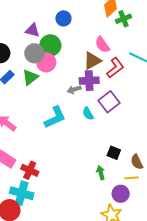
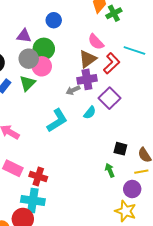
cyan semicircle: (88, 114) -> (90, 113), turned -104

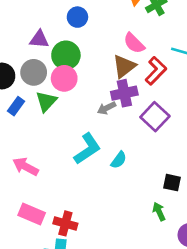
gray circle: (29, 59) -> (34, 72), moved
cyan semicircle: (90, 113) -> (119, 160), moved

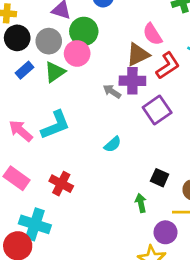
gray arrow: (106, 108) -> (112, 91), turned 48
cyan L-shape: (87, 149) -> (56, 125), moved
red cross: (65, 223) -> (61, 184), moved

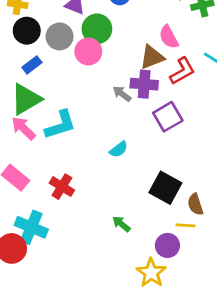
green triangle: (55, 72) -> (26, 99), moved, size x1.4
black square: (160, 178) -> (165, 188), size x1.6
green arrow: (141, 203) -> (121, 224), moved, turned -42

